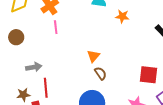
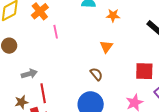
pink line: (56, 27) -> (56, 32), moved
orange triangle: (93, 56) -> (106, 47), moved

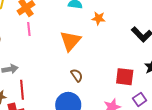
pink line: (56, 32) -> (29, 29), moved
orange triangle: (106, 47) -> (70, 41), moved, size x1.6

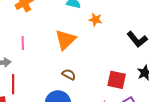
pink line: (29, 29) -> (23, 43), moved
brown semicircle: (77, 75) -> (69, 74), turned -32

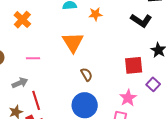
pink line: (23, 43) -> (33, 58), turned -72
brown semicircle: (69, 74) -> (86, 74), turned 48

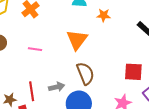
brown semicircle: (86, 74) -> (85, 73), size x1.6
gray arrow: (20, 83) -> (57, 87), moved

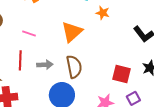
gray arrow: (57, 87) -> (45, 65), moved
red line: (32, 91) -> (20, 60), moved

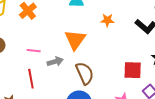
orange star: (103, 13) -> (107, 20), moved
gray arrow: (45, 65) -> (55, 62), moved

